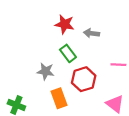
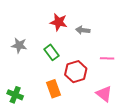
green rectangle: (68, 53) -> (52, 52), moved
gray star: (46, 71) -> (19, 45), moved

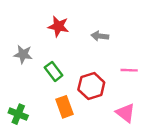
red star: (59, 22) -> (58, 26), moved
green rectangle: (52, 52) -> (54, 71), moved

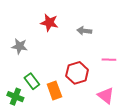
green rectangle: (54, 71) -> (32, 81), moved

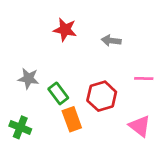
gray star: (19, 46) -> (28, 79), moved
green rectangle: (32, 81) -> (58, 93), moved

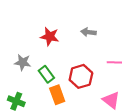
red star: (65, 30) -> (50, 36), moved

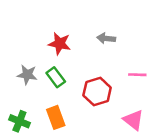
green rectangle: (46, 74) -> (56, 77), moved
orange rectangle: (57, 95) -> (56, 117), moved

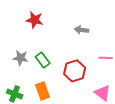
red star: (60, 44) -> (35, 20), moved

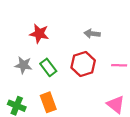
red star: (35, 20) -> (39, 34), moved
red hexagon: (75, 71) -> (83, 64), moved

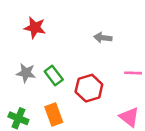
red star: (39, 34) -> (35, 28), moved
red hexagon: (83, 64) -> (89, 88), moved

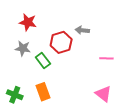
gray star: (26, 73) -> (23, 48), moved
red hexagon: (89, 88) -> (61, 42), moved

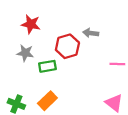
green rectangle: (43, 60) -> (47, 66), turned -63
orange rectangle: (43, 92) -> (47, 101), turned 66

